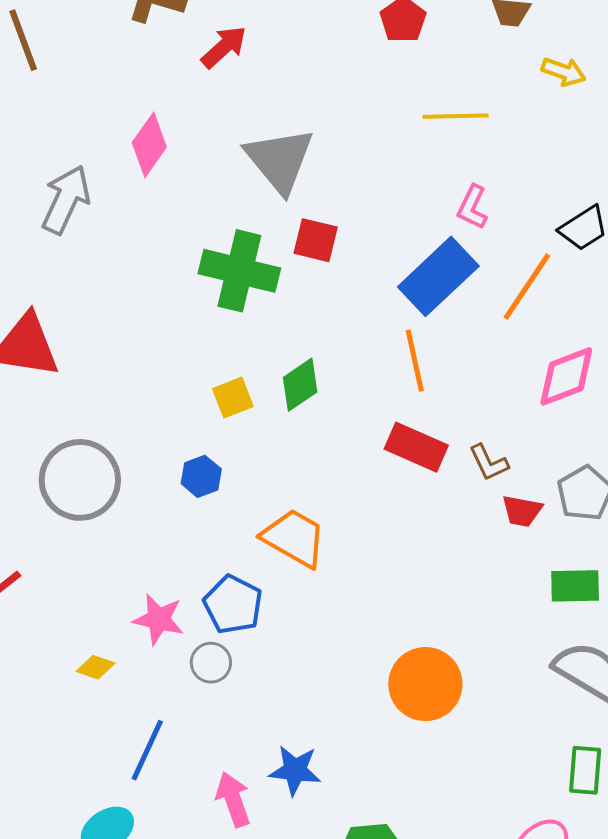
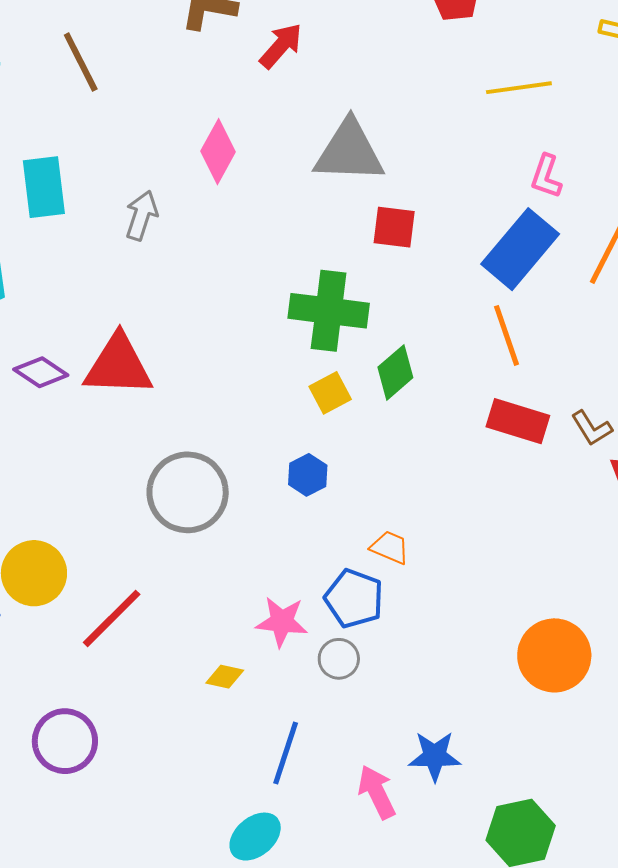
gray triangle: (280, 160) -> (349, 152), turned -42
gray arrow: (66, 200) -> (141, 215), size x0.7
green cross: (239, 271) -> (329, 311), moved
orange trapezoid: (294, 538) -> (390, 547), moved, size x0.6

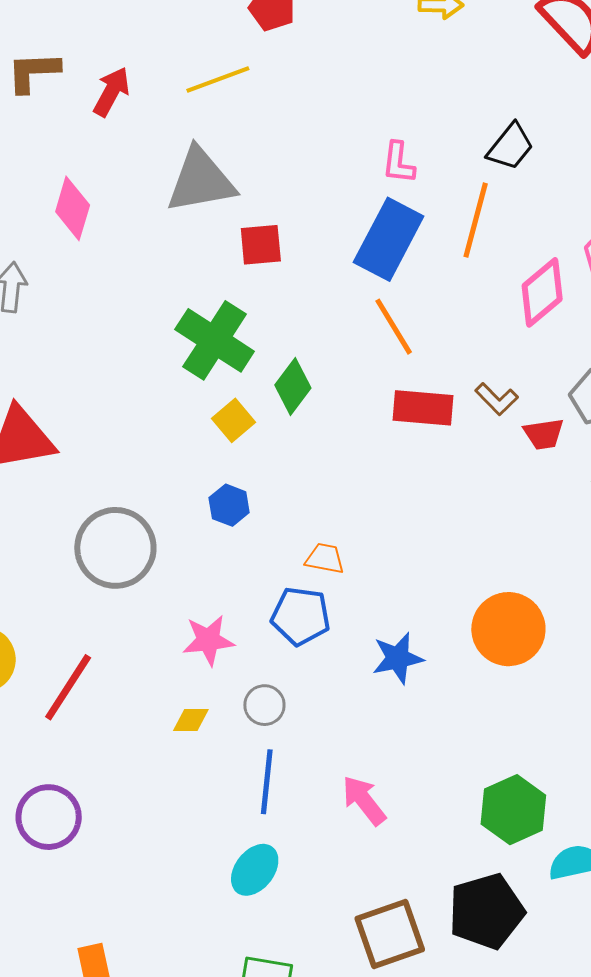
yellow line: (519, 88) -> (218, 79), moved
green cross: (329, 311) -> (215, 340), turned 38
pink star: (282, 622) -> (208, 640), moved
gray circle: (339, 659) -> (264, 705), moved
blue star: (435, 756) -> (398, 658), moved

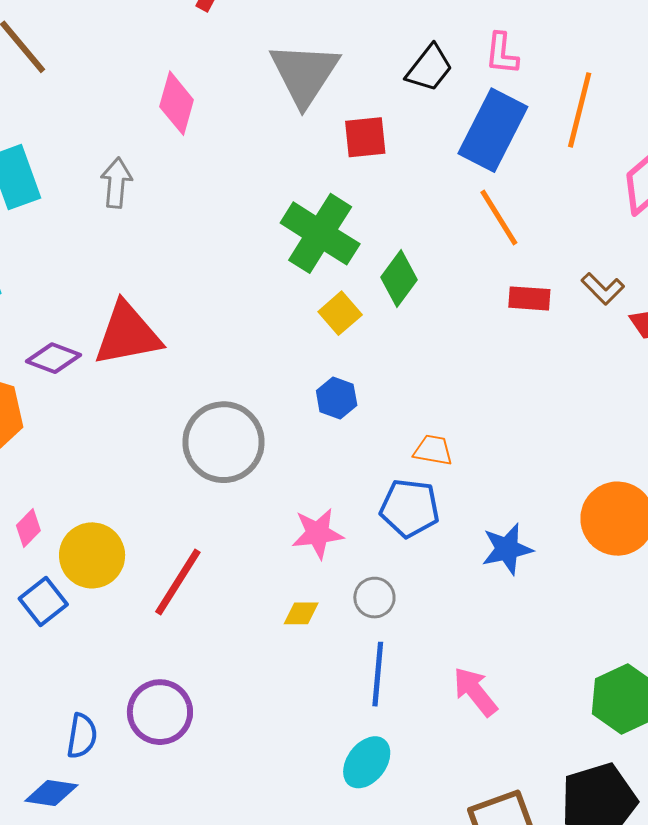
black trapezoid: (510, 147) -> (429, 68), moved
gray triangle: (201, 181) -> (304, 74), turned -46
red rectangle: (423, 408) -> (529, 298), size x0.7

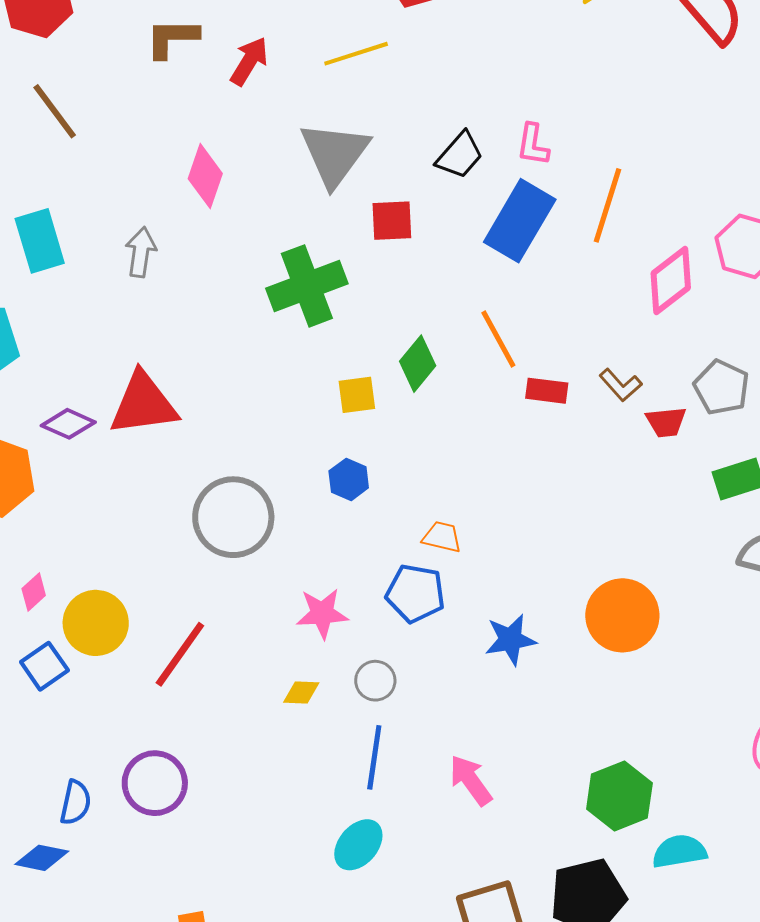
orange line: (499, 217) -> (498, 339), moved
green cross: (320, 233) -> (307, 286), moved, turned 34
yellow square: (340, 313) -> (357, 395), turned 30

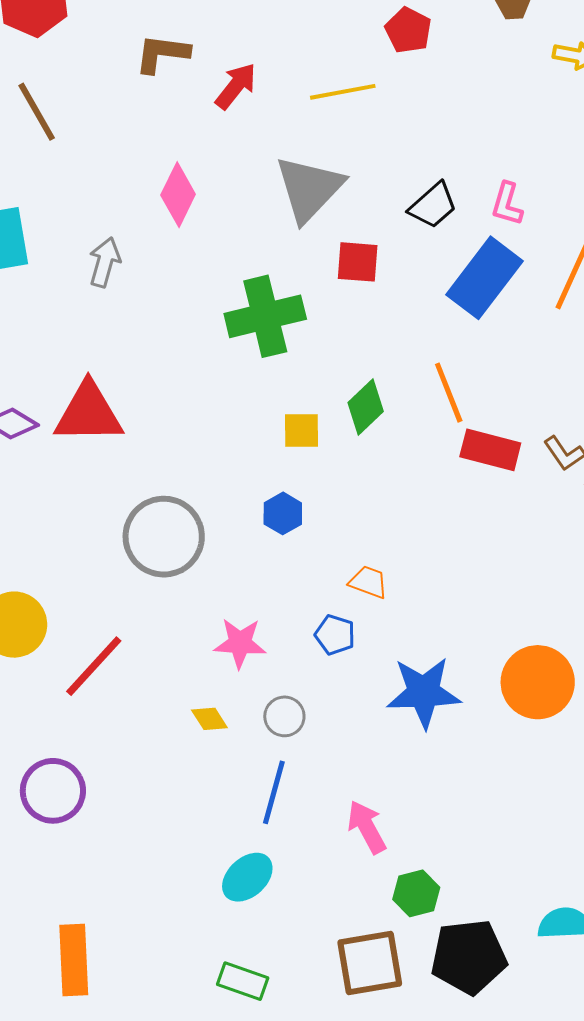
red rectangle: (547, 391) -> (490, 450), size x1.4
blue pentagon: (415, 593) -> (335, 635), size x0.7
blue star: (510, 640) -> (424, 692), size x1.4
yellow diamond: (301, 692) -> (209, 719), turned 48
green hexagon: (619, 796) -> (416, 893), moved, size x0.7

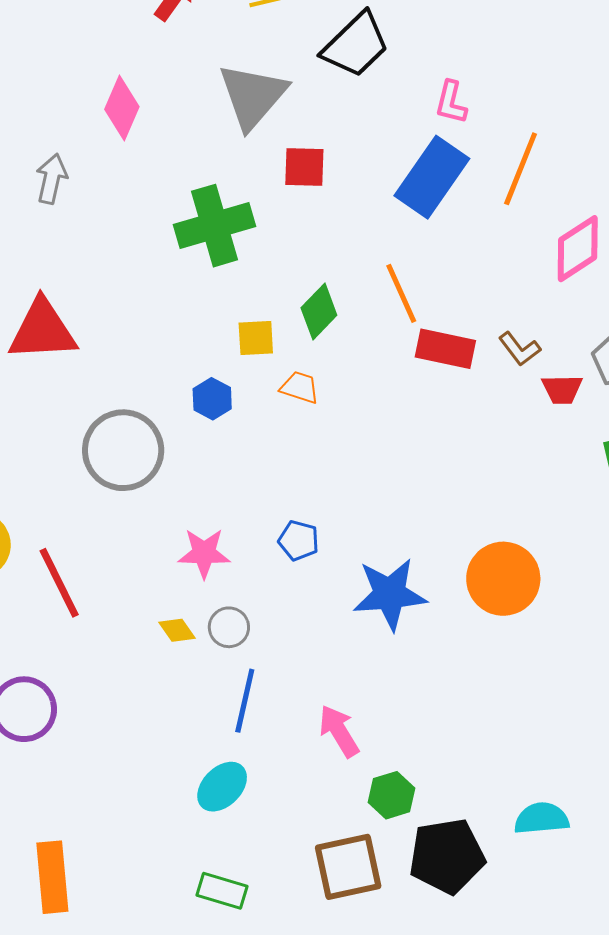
black trapezoid: (433, 205) -> (356, 45), moved, size x1.4
blue hexagon: (283, 513) -> (212, 399), moved
orange trapezoid: (368, 582) -> (300, 387), moved
red line: (94, 666) -> (59, 583), turned -66
gray circle: (284, 716) -> (229, 627), moved

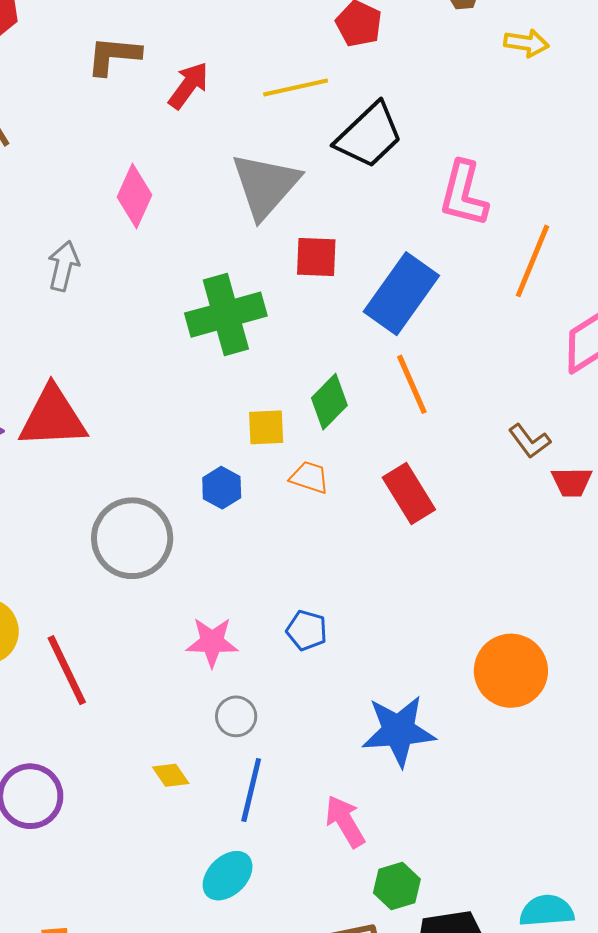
pink L-shape: (451, 102) -> (464, 194), size x1.5
blue rectangle: (432, 177) -> (401, 294), moved
red rectangle: (445, 349) -> (409, 493), moved, turned 46
blue star: (390, 594) -> (399, 731), moved
yellow diamond: (177, 630) -> (171, 775), moved

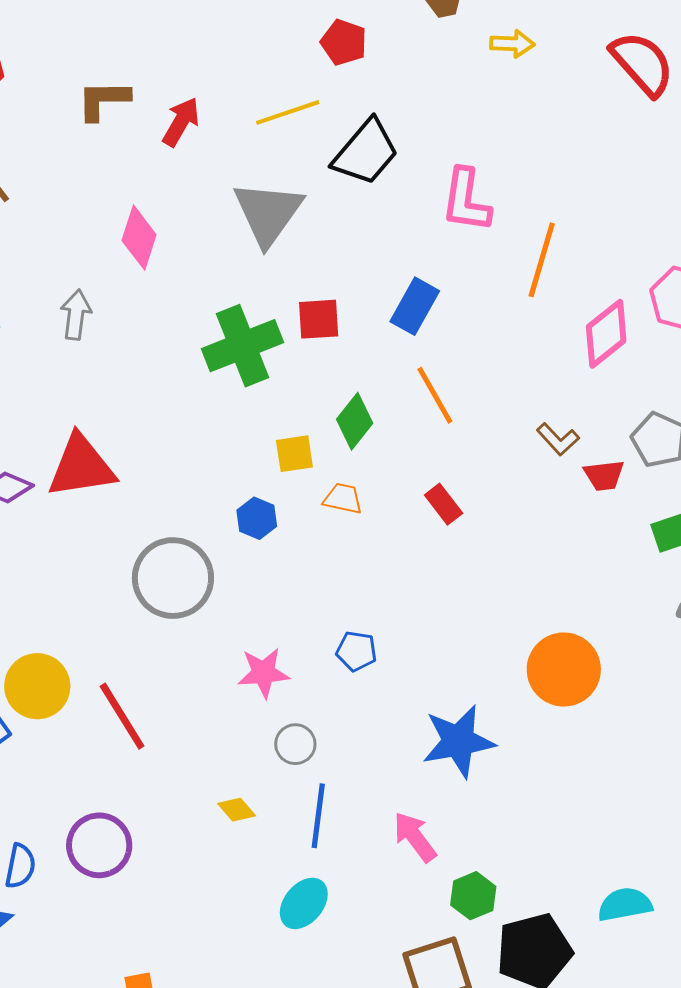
red square: (316, 257) -> (319, 319), moved
blue rectangle: (401, 294) -> (415, 306), size x0.7
red rectangle: (409, 493) -> (444, 504), size x0.7

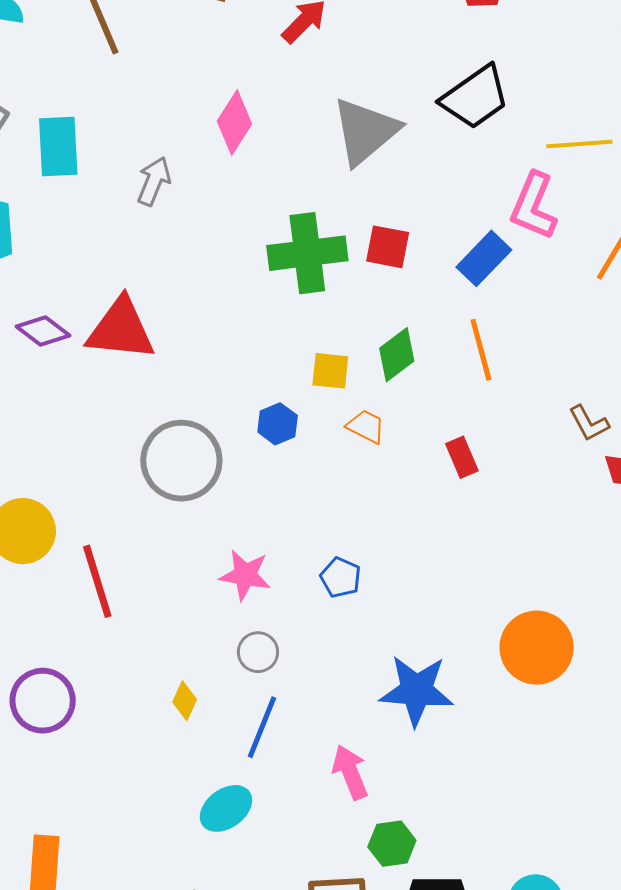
yellow line: (288, 112) -> (579, 144), moved
pink L-shape: (466, 200) -> (534, 206), moved
yellow diamond: (237, 810) -> (185, 701), turned 51

